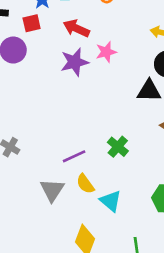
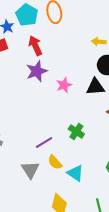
red arrow: (76, 28) -> (35, 46), turned 48
pink star: (106, 52) -> (64, 85), moved

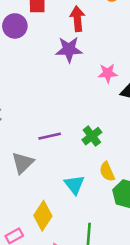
pink star: (64, 85) -> (108, 73), moved
yellow semicircle: (55, 162) -> (107, 172), moved

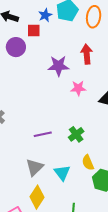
red arrow: (77, 19) -> (87, 54), moved
pink star: (108, 73) -> (78, 88), moved
gray triangle: (23, 163) -> (35, 167), moved

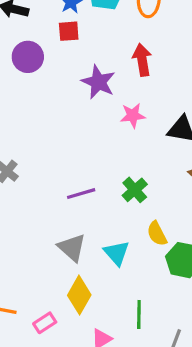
red square: (34, 31) -> (69, 31), moved
purple star: (59, 66) -> (98, 82), turned 30
gray triangle: (35, 167) -> (72, 248), turned -30

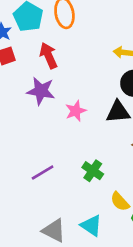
red arrow: (142, 60) -> (49, 56), moved
purple line: (81, 194) -> (43, 172), moved

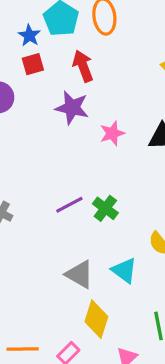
green cross: (93, 171) -> (105, 208), moved

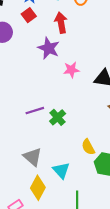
red square: (33, 64) -> (29, 15), turned -32
cyan triangle: (124, 270) -> (61, 170), moved

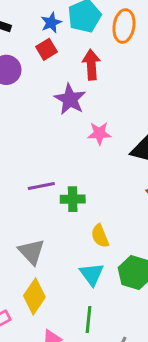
green cross: (58, 117) -> (73, 199), turned 35
yellow semicircle: (88, 147) -> (100, 236), moved
cyan triangle: (61, 170) -> (92, 274), moved

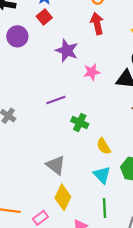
red arrow: (91, 65) -> (97, 24), moved
purple line: (41, 186) -> (56, 100), moved
green cross: (73, 199) -> (80, 123), turned 35

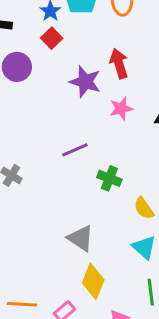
red arrow: (97, 24) -> (119, 64), moved

